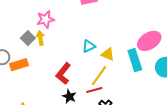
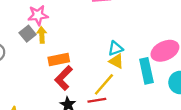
pink star: (45, 19) -> (38, 15), moved
cyan triangle: (89, 46) -> (115, 48), moved
orange rectangle: (19, 65) -> (59, 60), moved

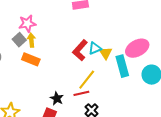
orange rectangle: (59, 60) -> (31, 59), moved, turned 36
yellow triangle: (116, 61) -> (106, 53), moved, turned 32
red L-shape: (64, 78) -> (80, 50), moved

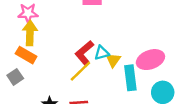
gray square: (19, 40) -> (15, 77), moved
yellow arrow: (31, 40) -> (30, 33), size x1.5
yellow line: (87, 80) -> (80, 71), moved

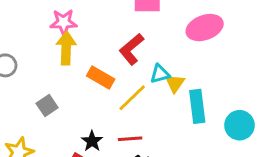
red L-shape: (84, 53) -> (131, 49), moved
orange rectangle: (26, 55) -> (101, 78), moved
pink ellipse: (150, 60) -> (205, 28), moved

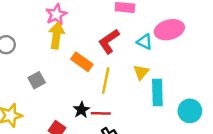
pink star: (64, 22) -> (56, 15), turned -30
cyan triangle: (160, 74) -> (145, 42), moved, turned 35
yellow line: (132, 98) -> (106, 81), turned -40
black star: (92, 141) -> (81, 110), moved

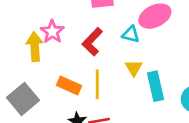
pink star: (56, 15) -> (52, 32), moved
orange rectangle: (82, 62) -> (69, 86), moved
gray square: (37, 80) -> (23, 99), size x1.6

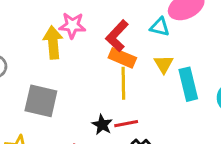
pink star: (52, 32) -> (72, 25), turned -30
orange rectangle: (69, 86) -> (122, 58), moved
gray square: (23, 99) -> (41, 101), turned -36

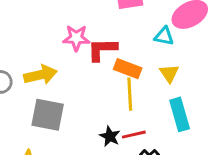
red L-shape: (117, 36) -> (102, 49), moved, turned 48
yellow arrow: (53, 42) -> (40, 75), moved, turned 84
cyan rectangle: (188, 84) -> (180, 114), moved

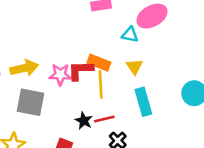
pink star: (76, 38) -> (60, 75), moved
red L-shape: (102, 49) -> (80, 70), moved

